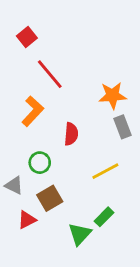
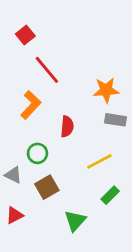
gray rectangle: (123, 127) -> (116, 120), turned -60
green rectangle: (104, 217) -> (110, 195), moved
red triangle: (27, 220) -> (15, 215), moved

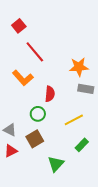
orange L-shape: (31, 105) -> (23, 78), turned 95
green circle: (37, 153) -> (38, 114), moved
red triangle: (15, 215) -> (11, 151), moved

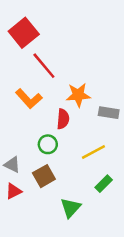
red square: (19, 26) -> (24, 33), size x1.6
orange star: (79, 67) -> (78, 95), moved

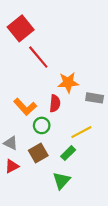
orange L-shape: (29, 99) -> (25, 107), moved
green rectangle: (104, 184) -> (68, 153), moved

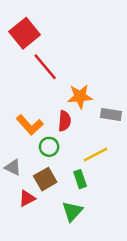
green rectangle: (68, 153) -> (80, 179), turned -64
red triangle: (12, 166) -> (27, 198), moved

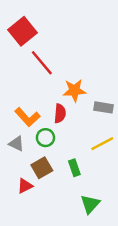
yellow line: (96, 155) -> (102, 144), moved
gray triangle: (13, 167) -> (16, 144), moved
green triangle: (72, 211) -> (90, 204), moved

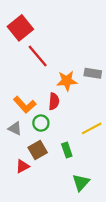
gray rectangle: (103, 107) -> (93, 73), moved

